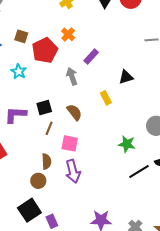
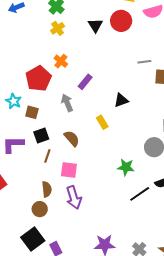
brown square: (21, 36) -> (32, 112), moved

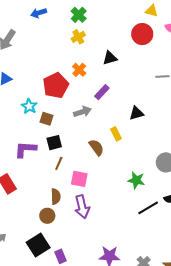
black triangle: (95, 25) -> (110, 58), moved, turned 42
gray arrow: (67, 103) -> (82, 112), turned 90
brown semicircle: (72, 138) -> (96, 147), moved

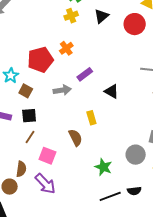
black triangle: (110, 58) -> (101, 16), moved, turned -35
black triangle: (136, 113) -> (112, 91), moved, turned 35
brown semicircle: (96, 147) -> (75, 138), moved
purple arrow: (82, 207) -> (45, 184), turned -40

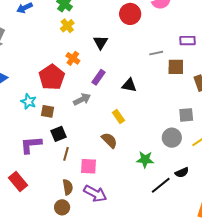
black triangle: (101, 16) -> (101, 42), moved

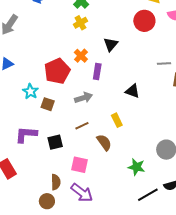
purple rectangle: (98, 77) -> (97, 72), moved, turned -35
black square: (59, 134) -> (55, 142), moved
brown line: (66, 154) -> (82, 126), moved, turned 40

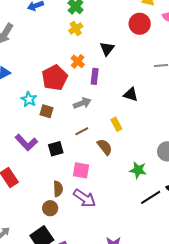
purple L-shape: (26, 135) -> (26, 142), turned -135

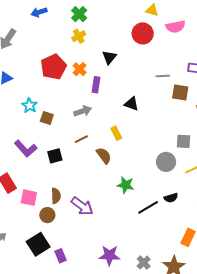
red pentagon: (55, 78) -> (53, 67), moved
pink square: (81, 170) -> (29, 198), moved
green star: (138, 170) -> (126, 185), moved

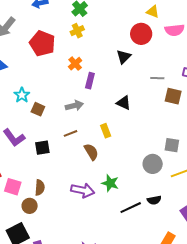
black triangle: (109, 57) -> (124, 57), moved
red pentagon: (53, 67) -> (42, 43), moved, turned -30
purple arrow: (82, 206) -> (83, 190), moved, turned -30

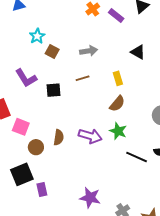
purple rectangle: (90, 81) -> (116, 15), moved, turned -70
brown semicircle: (91, 152) -> (117, 104), moved, turned 66
brown semicircle: (40, 187) -> (59, 137), moved
black line: (131, 208) -> (137, 157), turned 45

